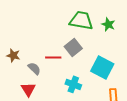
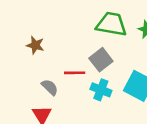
brown star: (13, 55) -> (35, 45), moved
cyan cross: (73, 84) -> (101, 90), moved

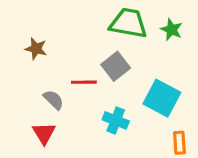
cyan cross: (101, 90) -> (116, 120), moved

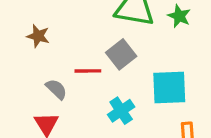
cyan square: (162, 98) -> (169, 87), turned -30
cyan cross: (116, 120) -> (121, 111), turned 35

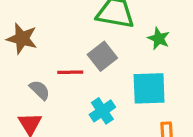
green star: (179, 16) -> (159, 39), moved
brown star: (38, 36) -> (22, 39), size x1.4

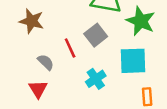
green star: (159, 39) -> (141, 21), size x1.6
red line: (70, 72) -> (70, 48), turned 66

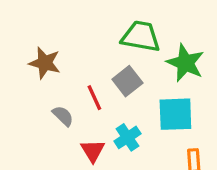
red triangle: (38, 89) -> (93, 151), moved

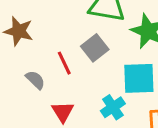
cyan cross: (127, 137) -> (113, 107), moved

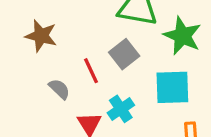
cyan cross: (113, 107) -> (121, 109), moved

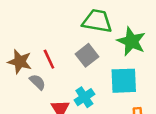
brown star: (41, 36) -> (20, 62), moved
red line: (91, 71) -> (49, 59), moved

